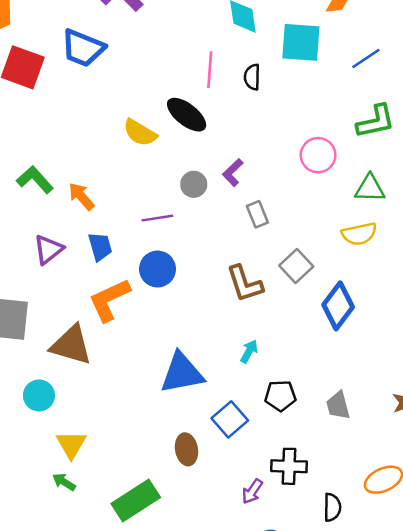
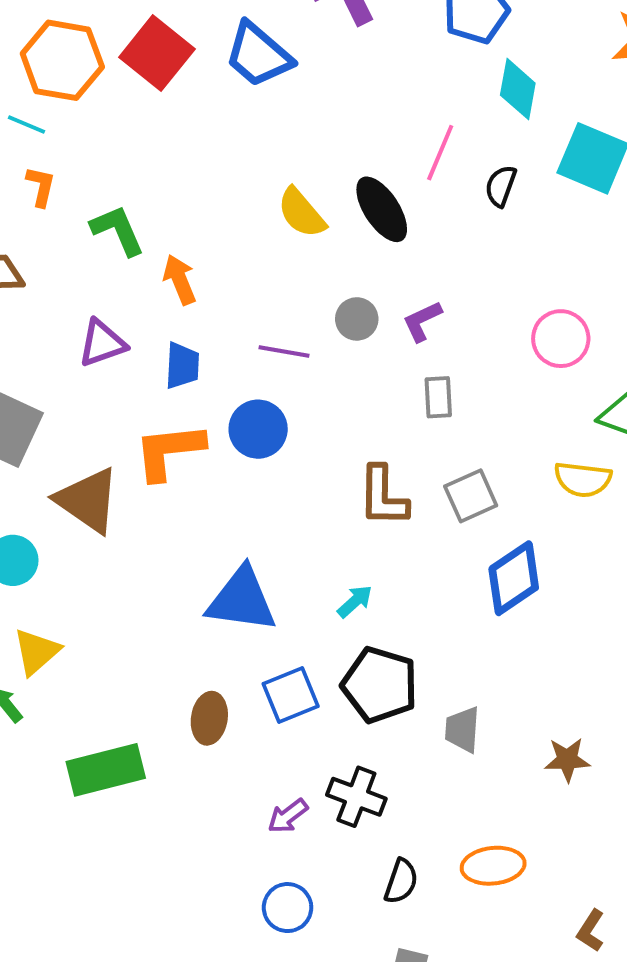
black pentagon: (280, 396) -> (380, 685), size x1.5

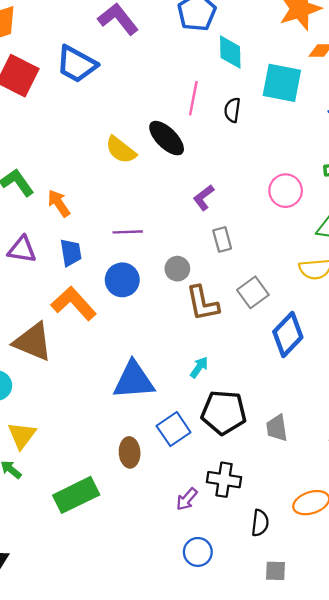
gray circle: (357, 319) -> (177, 269), moved
purple triangle: (102, 343) -> (22, 249), turned 40
orange L-shape: (169, 451) -> (74, 303), turned 66

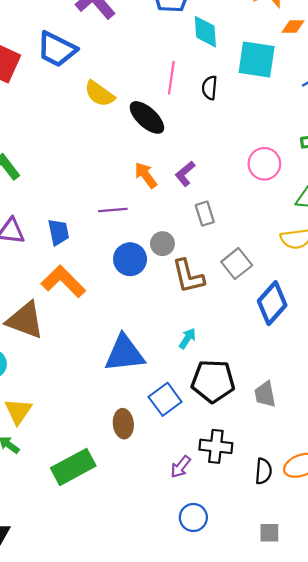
yellow semicircle: (121, 150) -> (99, 94), moved
orange arrow: (59, 203) -> (146, 175), moved
blue circle: (122, 280) -> (130, 259), moved
black semicircle: (260, 523) -> (263, 471), moved

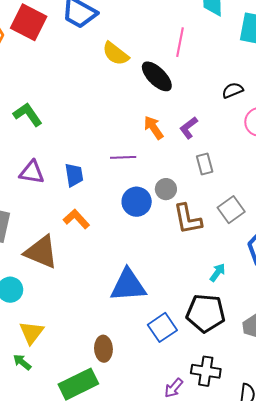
black semicircle: (210, 88) -> (233, 90), moved, turned 60
orange L-shape: (63, 281) -> (76, 219), size x0.7
cyan arrow: (187, 338) -> (218, 272), moved
brown ellipse: (123, 424) -> (103, 349), moved

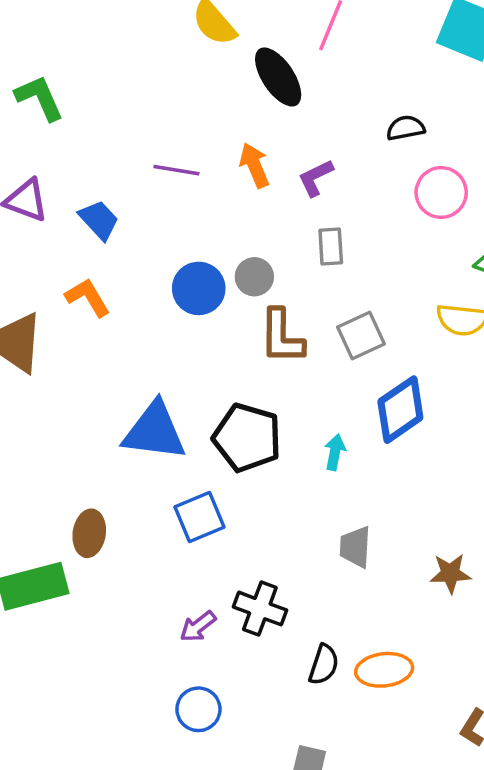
purple line: (123, 157) -> (176, 170), moved
blue trapezoid: (74, 175) -> (99, 220), turned -45
cyan arrow: (218, 272) -> (335, 452), moved, turned -36
black pentagon: (206, 313) -> (247, 438), moved

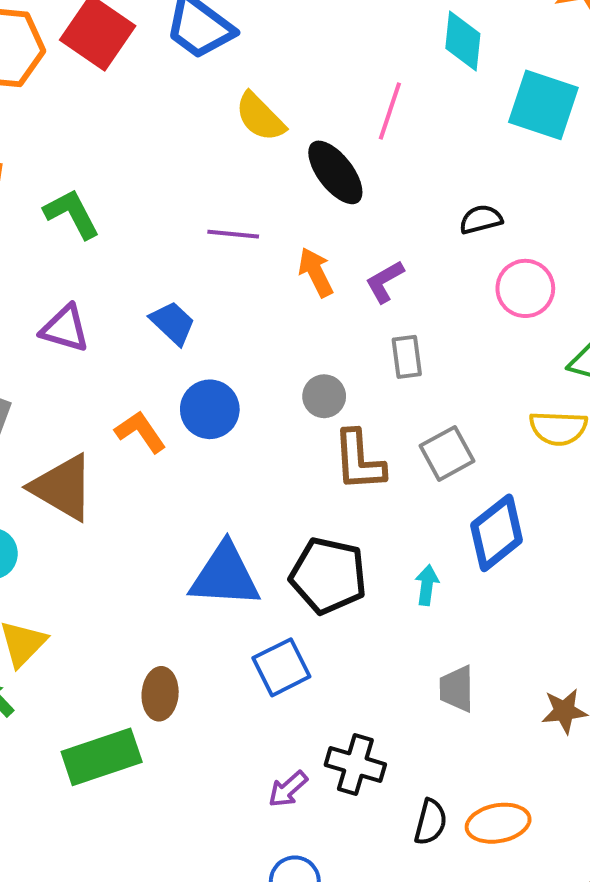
purple line: (176, 170) -> (233, 234), moved
blue trapezoid: (99, 220) -> (173, 323), moved
blue circle: (199, 288) -> (210, 409), moved

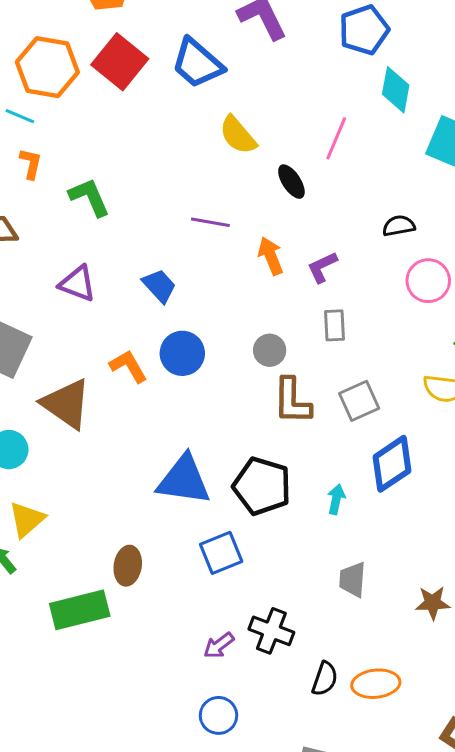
black ellipse: (335, 172) -> (291, 182), size x0.7

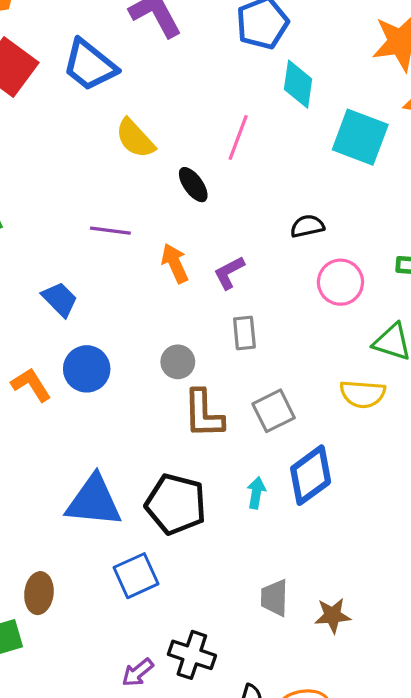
cyan arrow: (336, 499) -> (256, 493), moved
brown star: (433, 603) -> (333, 615), moved

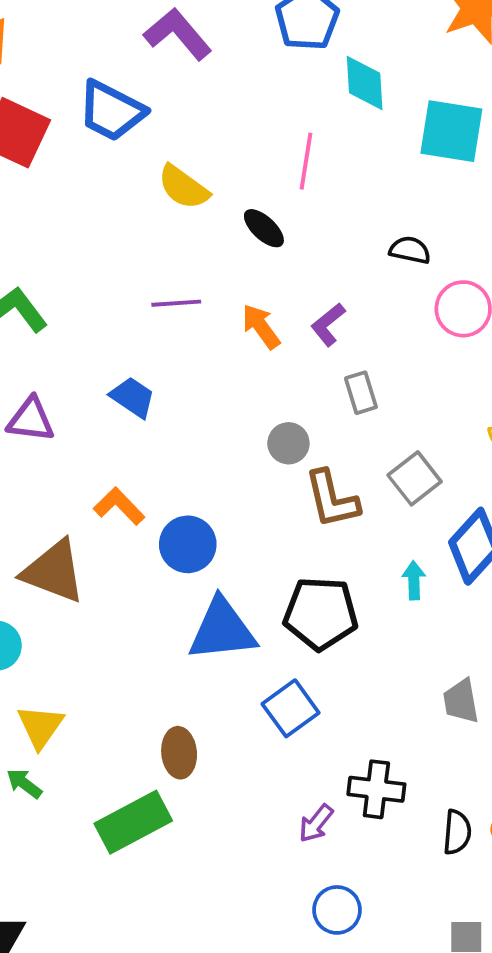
black semicircle: (307, 226) -> (410, 250), turned 36
blue circle: (87, 369) -> (188, 544), moved

